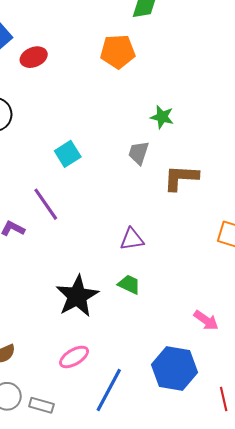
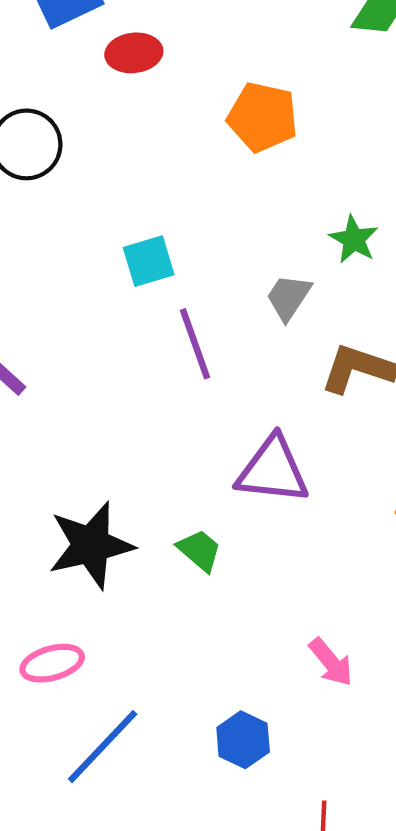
orange pentagon: (118, 52) -> (263, 117), moved
purple line: (46, 204) -> (195, 344), moved
purple triangle: (132, 239) -> (273, 470), moved, size x1.5
blue hexagon: (174, 369) -> (243, 740), size x0.6

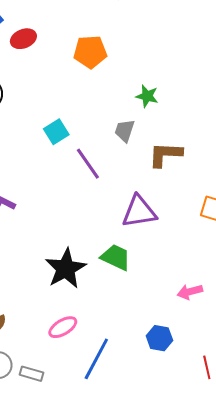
green trapezoid: (199, 550) -> (116, 257), size x1.4
pink arrow: (331, 662) -> (190, 292), turned 130

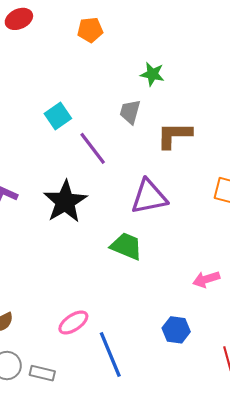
orange pentagon: (90, 52) -> (90, 30), size x0.7
black star: (66, 269) -> (65, 202), moved
blue line: (96, 359) -> (110, 355), turned -48

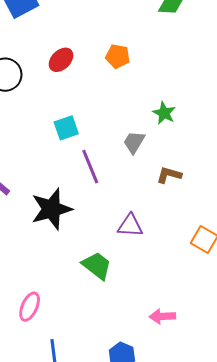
red ellipse: (19, 19) -> (61, 60), moved, turned -35
brown L-shape: (174, 135) -> (169, 175), size x0.7
purple triangle: (149, 197) -> (130, 226), size x0.7
pink ellipse: (73, 322) -> (30, 307), moved, turned -48

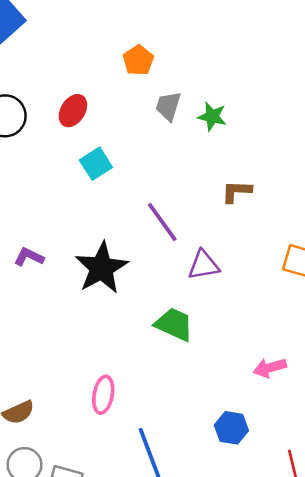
orange pentagon: (118, 56) -> (138, 60), turned -30
red ellipse: (61, 60) -> (73, 111), moved
gray trapezoid: (134, 142) -> (168, 106), moved
purple line: (90, 167) -> (162, 222), moved

